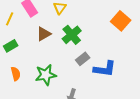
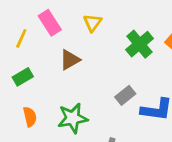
green cross: (72, 35) -> (140, 44), moved

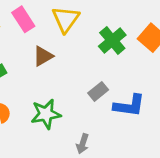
yellow triangle: (93, 23) -> (66, 19), size x1.5

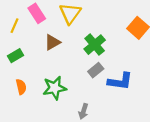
green cross: (112, 41) -> (95, 45), moved

